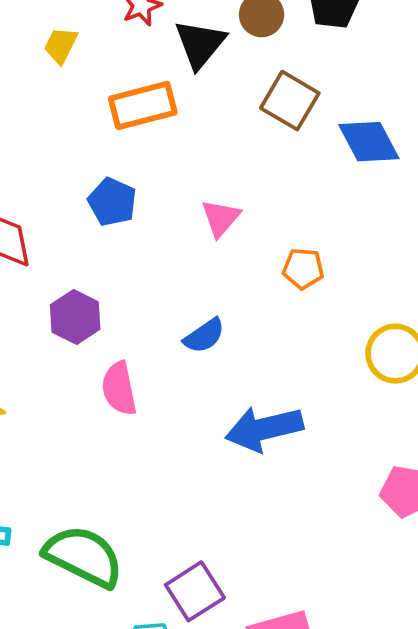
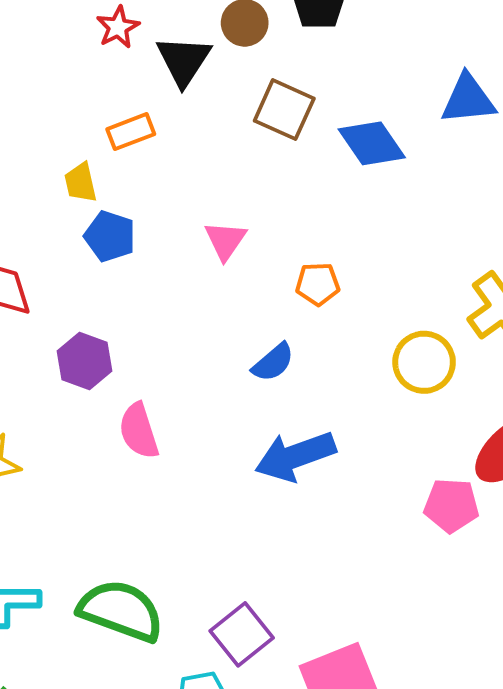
yellow trapezoid: (61, 45) -> (81, 183), moved, turned -33
orange rectangle: (143, 105) -> (131, 132), size x0.7
blue semicircle: (204, 336) -> (273, 362), moved

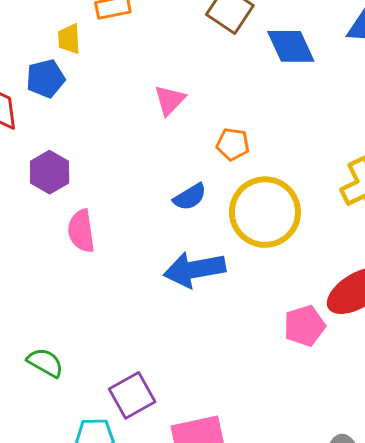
blue pentagon: (110, 236) -> (46, 79), moved, turned 30
yellow circle: (424, 362) -> (265, 212), moved, size x1.5
pink pentagon: (451, 505) -> (305, 326), turned -30
green semicircle: (121, 611) -> (45, 363), size x0.6

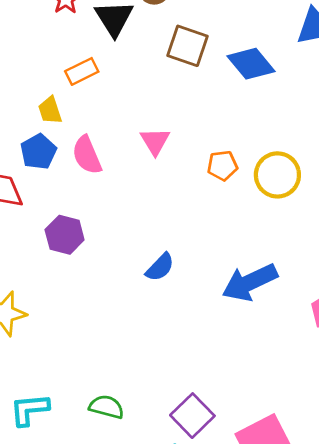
blue semicircle: (190, 197) -> (160, 267), moved
yellow circle: (265, 212) -> (277, 175), moved, size x0.7
pink semicircle: (81, 231) -> (87, 155), moved
blue arrow: (194, 270) -> (250, 282), moved

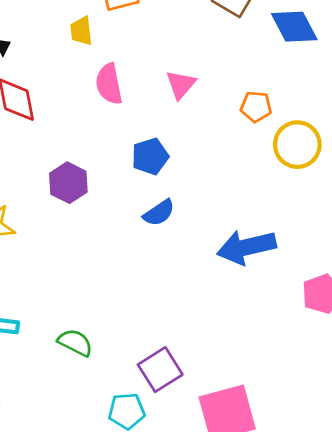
blue pentagon: (38, 152) -> (150, 156), moved
orange pentagon: (222, 166) -> (256, 107), moved
purple hexagon: (65, 235) -> (68, 183), moved

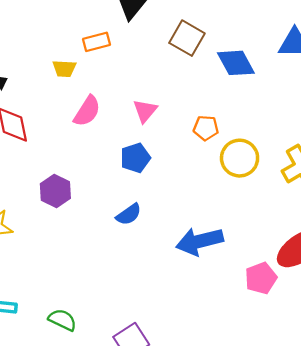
yellow trapezoid: (81, 31) -> (64, 69), turned -80
pink semicircle: (109, 84) -> (87, 111), turned -136
blue pentagon: (150, 156) -> (135, 158), moved

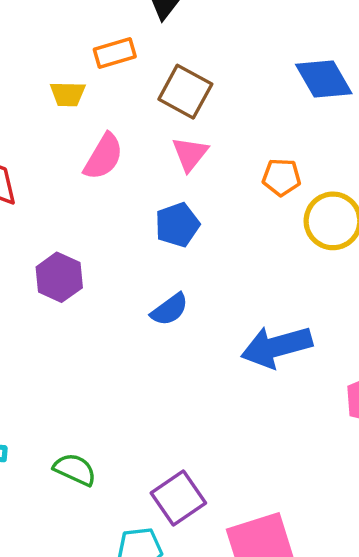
brown square: (187, 38) -> (185, 92), moved

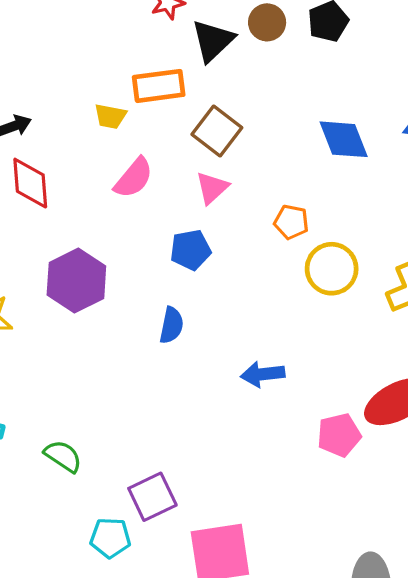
orange rectangle: (115, 53) -> (159, 86), size x1.4
purple hexagon: (59, 277) -> (76, 281), size x1.4
blue semicircle: (170, 309) -> (172, 325), turned -51
blue arrow: (277, 347) -> (263, 374), size x0.7

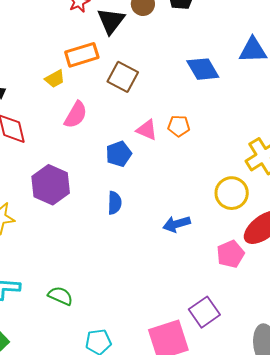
yellow trapezoid: (110, 116) -> (55, 79), turned -30
pink triangle: (212, 188) -> (147, 130), moved, turned -45
yellow circle: (332, 269) -> (232, 193), moved
purple square: (152, 497) -> (204, 312), moved

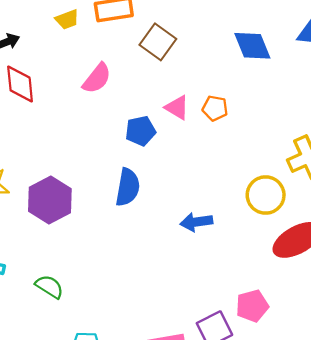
yellow trapezoid: (55, 79) -> (67, 19), moved
purple hexagon: (51, 185) -> (50, 200), moved
blue semicircle: (115, 203) -> (128, 187), size x1.4
pink pentagon: (230, 254) -> (252, 306), moved

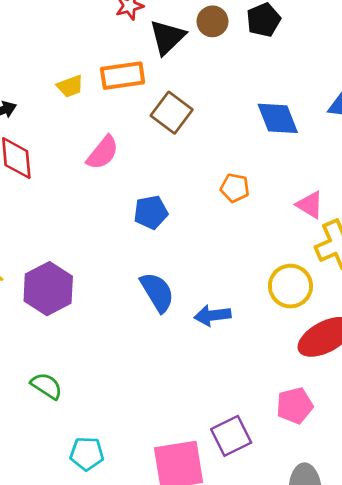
pink triangle: (177, 108) -> (310, 205), moved
blue semicircle: (128, 187) -> (157, 292), moved, turned -42
pink pentagon: (252, 306) -> (295, 406), moved

